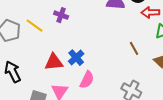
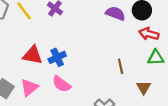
pink semicircle: (87, 80) -> (61, 84), turned 84

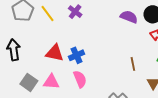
pink semicircle: (61, 84) -> (80, 79), turned -150
pink triangle: (29, 88) -> (51, 82), turned 42

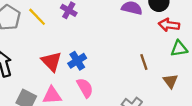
red triangle: (55, 53) -> (51, 61), turned 42

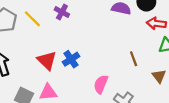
pink semicircle: (85, 88) -> (101, 84), moved, turned -126

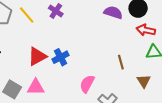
red triangle: (47, 60) -> (37, 56), turned 42

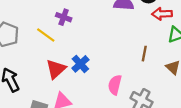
yellow line: (27, 15) -> (46, 35), moved
brown line: (121, 62) -> (144, 54), turned 40

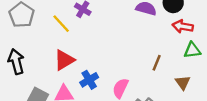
blue cross: (80, 64) -> (89, 80), moved

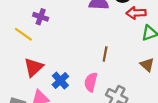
brown line: (157, 63) -> (105, 54), moved

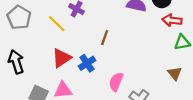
brown line: (105, 54) -> (105, 38), moved
blue cross: (60, 81) -> (87, 63), moved

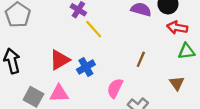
yellow line: (57, 24) -> (94, 29), moved
brown line: (105, 38) -> (141, 59), moved

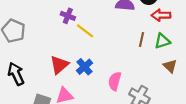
green triangle: (186, 51) -> (162, 41), moved
brown line: (141, 59) -> (142, 40), moved

